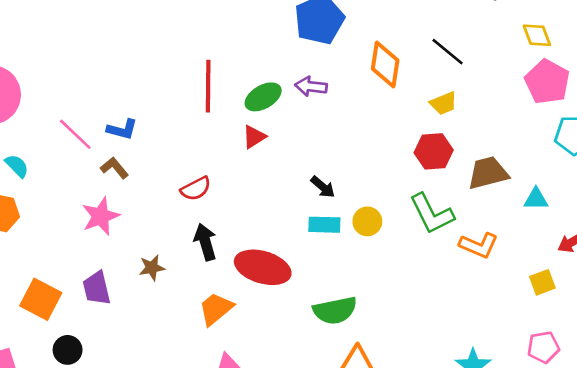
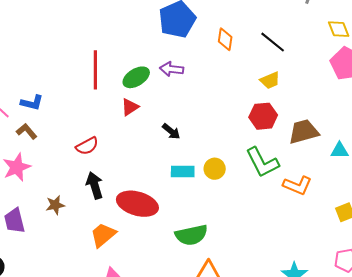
orange diamond: (385, 65) -> (225, 39), moved, size x0.7
black arrow: (323, 187) -> (171, 131), moved

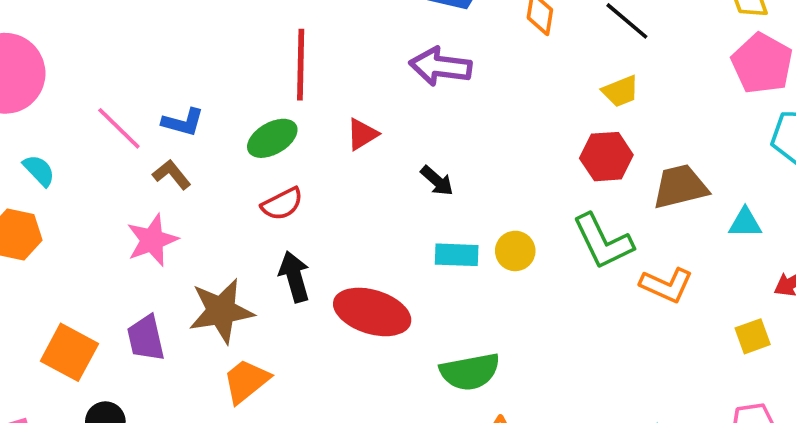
purple arrow: (172, 69) -> (440, 66), size x1.4
green ellipse: (136, 77) -> (272, 138), moved
brown star: (55, 205) -> (221, 311), size x1.8
orange trapezoid: (103, 235) -> (246, 381), moved

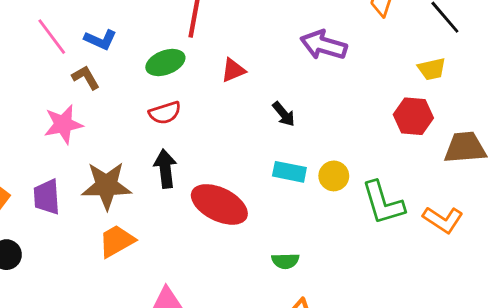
purple arrow: (440, 66) -> (324, 45), moved
green L-shape: (603, 241) -> (383, 203), moved
green semicircle: (470, 372) -> (285, 261), size x0.6

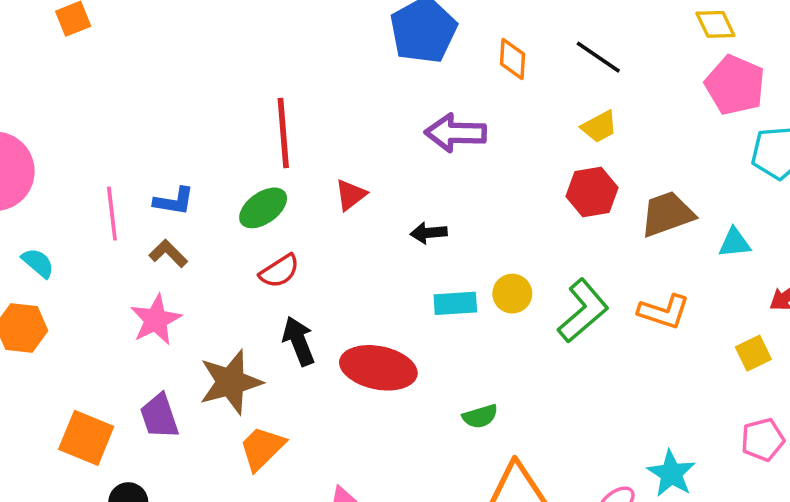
pink line: (52, 37) -> (112, 214), turned 45
black arrow: (284, 114) -> (429, 233), turned 140
green L-shape: (383, 203) -> (583, 311), turned -99

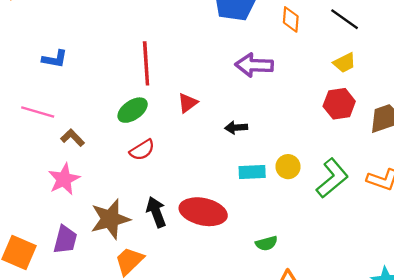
blue L-shape: (174, 201) -> (55, 59), moved
pink line: (112, 214) -> (38, 112), turned -68
black arrow: (299, 341) -> (156, 212), moved
purple trapezoid: (159, 416) -> (65, 240), turned -148

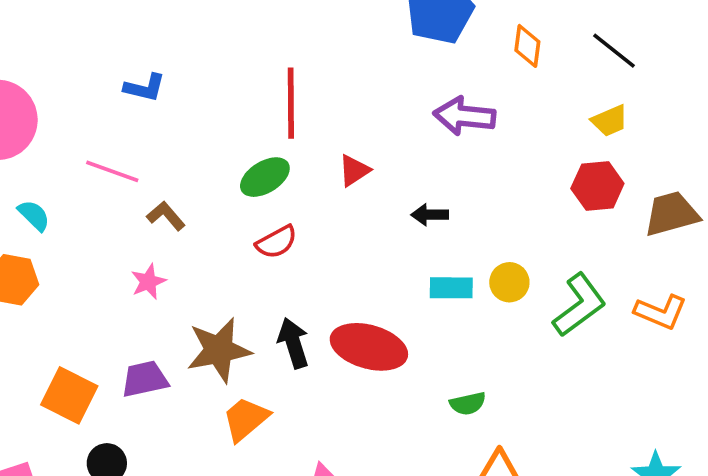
pink star: (64, 179) -> (148, 282), size x0.7
purple trapezoid: (65, 240) -> (145, 379), turned -120

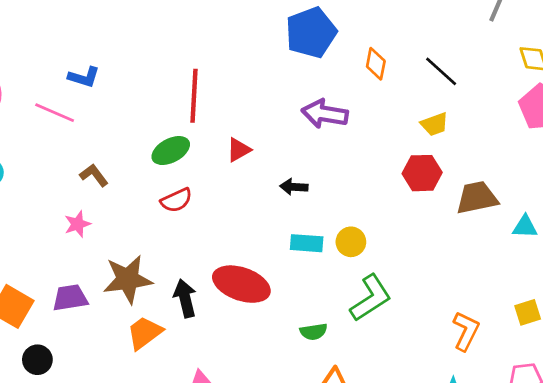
pink line: (112, 171) -> (55, 113), moved
green L-shape: (579, 305) -> (371, 298), moved
orange L-shape: (661, 312) -> (466, 331), moved, turned -90
black arrow: (293, 343) -> (185, 298), moved

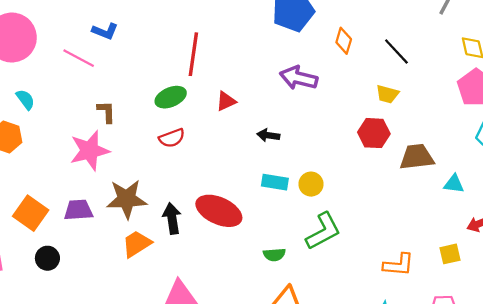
yellow trapezoid: (434, 124) -> (387, 94), turned 30
brown L-shape: (94, 175) -> (106, 112), turned 30
pink star: (77, 224) -> (90, 151), size x1.8
orange L-shape: (466, 331) -> (398, 265), turned 64

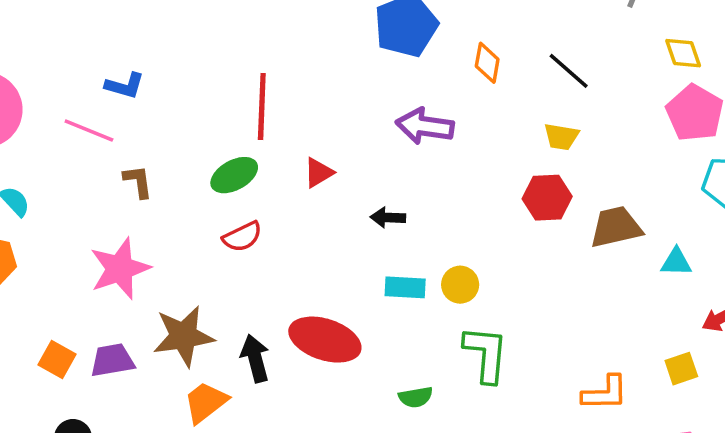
brown L-shape: (106, 112) -> (138, 182), moved
orange square: (31, 213) -> (57, 360), moved, size x0.7
green L-shape: (323, 231) -> (486, 354), turned -51

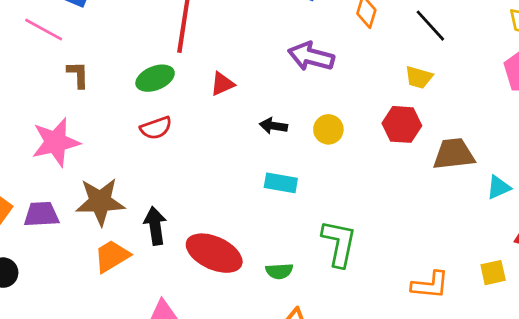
cyan triangle: (676, 262) -> (499, 187), turned -32
yellow circle: (460, 285) -> (328, 129), moved
red ellipse: (325, 340) -> (214, 253), moved

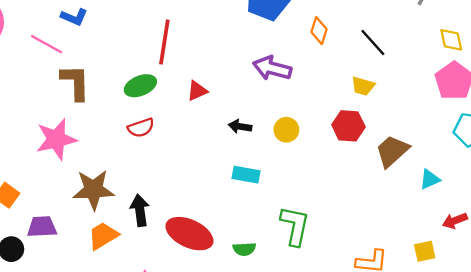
brown L-shape: (78, 75) -> (75, 82), size x1.6
brown trapezoid: (454, 154) -> (392, 151), turned -36
purple trapezoid: (41, 214) -> (42, 227), moved

